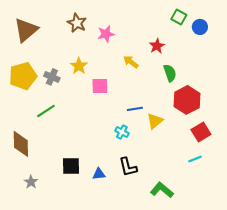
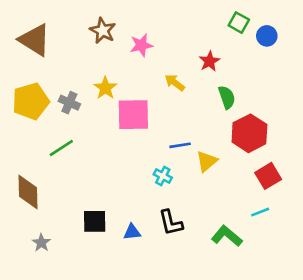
brown triangle: (26, 30) -> (35, 40), turned -48
pink square: (100, 86) -> (133, 115), size x1.5
green L-shape: (162, 190) -> (227, 236), moved

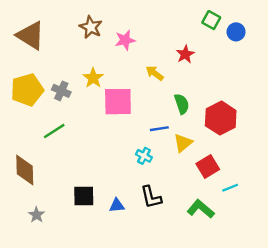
green semicircle: (227, 97) -> (182, 104), moved
red square: (268, 176) -> (208, 166), moved

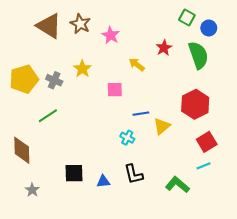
brown triangle: (31, 35) -> (49, 26), moved
pink star: (125, 40) -> (111, 35), turned -30
pink square: (118, 102) -> (115, 90), moved, size x0.6
green semicircle: (182, 104) -> (198, 55), moved, size x1.5
red square: (208, 166) -> (207, 142), moved

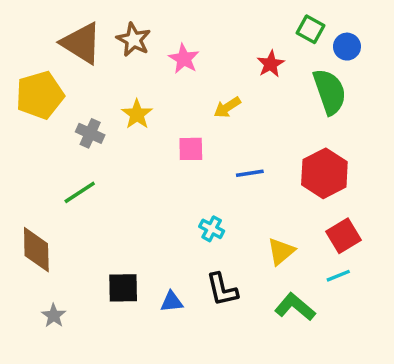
red star: (164, 48) -> (271, 64), moved
yellow arrow: (137, 65) -> (227, 107), turned -70
yellow pentagon: (24, 79) -> (40, 95), moved
blue line: (141, 114) -> (250, 173), moved
yellow triangle: (162, 126) -> (281, 251), moved

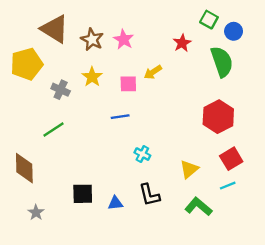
brown star: (134, 40) -> (92, 39), moved
pink square: (191, 149) -> (128, 84), moved
blue line: (250, 173) -> (120, 117), moved

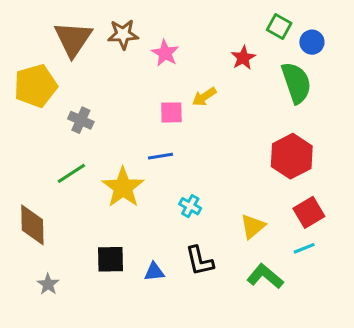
brown triangle: (55, 29) -> (73, 39), turned 32
brown star: (92, 39) -> (123, 34), moved, turned -30
yellow star: (92, 77) -> (123, 187), moved, size x1.5

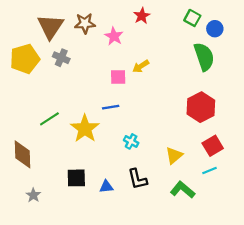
red star: (243, 58) -> (142, 16), moved
gray cross: (81, 120) -> (61, 58), moved

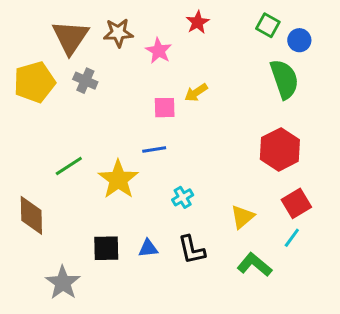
cyan cross: (131, 141) -> (183, 197), turned 32
cyan line: (209, 170) -> (292, 238), turned -32
blue triangle: (106, 187) -> (148, 248), moved
gray star: (33, 195) -> (63, 283), moved, size x1.6

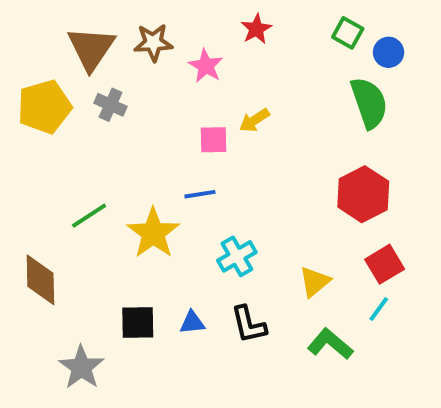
cyan cross: (183, 197) -> (237, 256), size x1.4

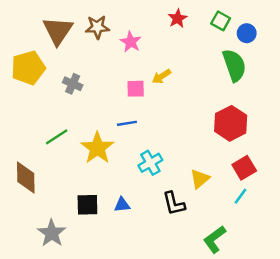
red star: (256, 29) -> (178, 18), moved
gray cross: (110, 105) -> (73, 84), moved
black L-shape: (249, 324) -> (174, 204), moved
green L-shape: (330, 344) -> (215, 239), moved, turned -76

